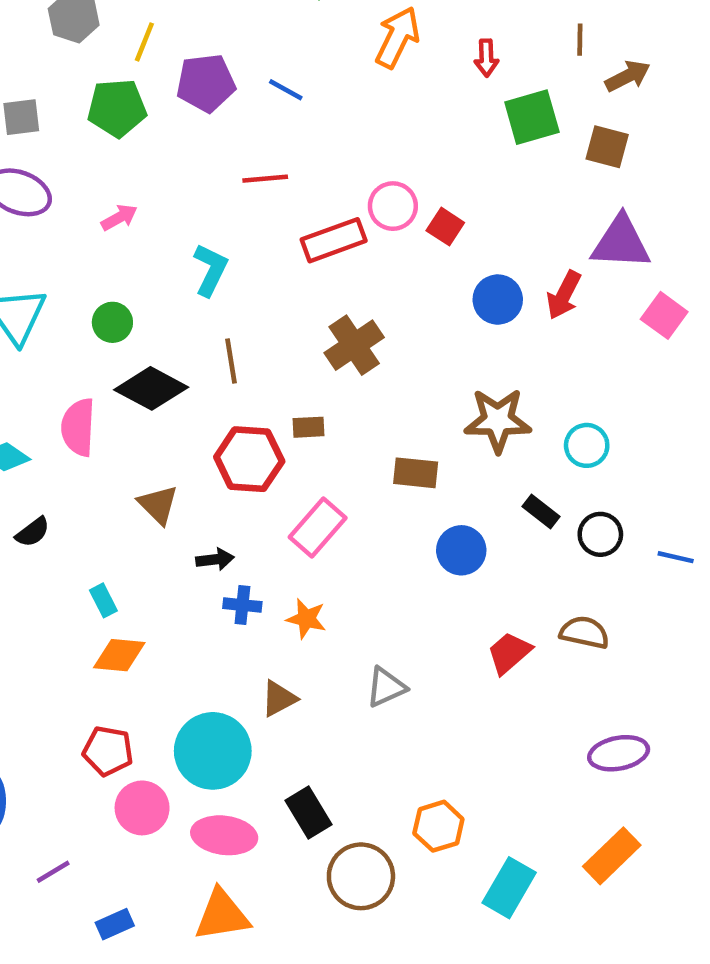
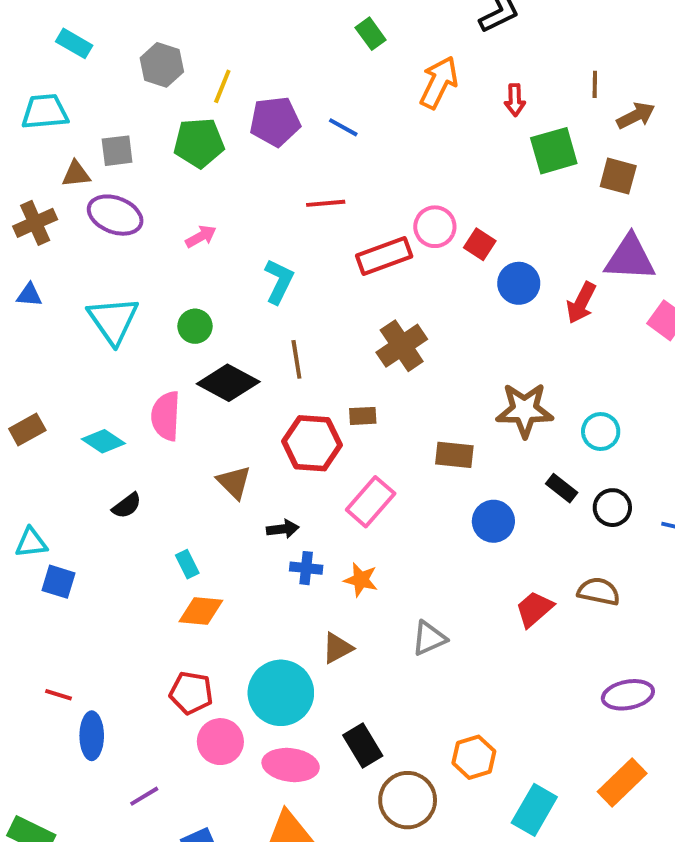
blue circle: (498, 300) -> (519, 283), moved

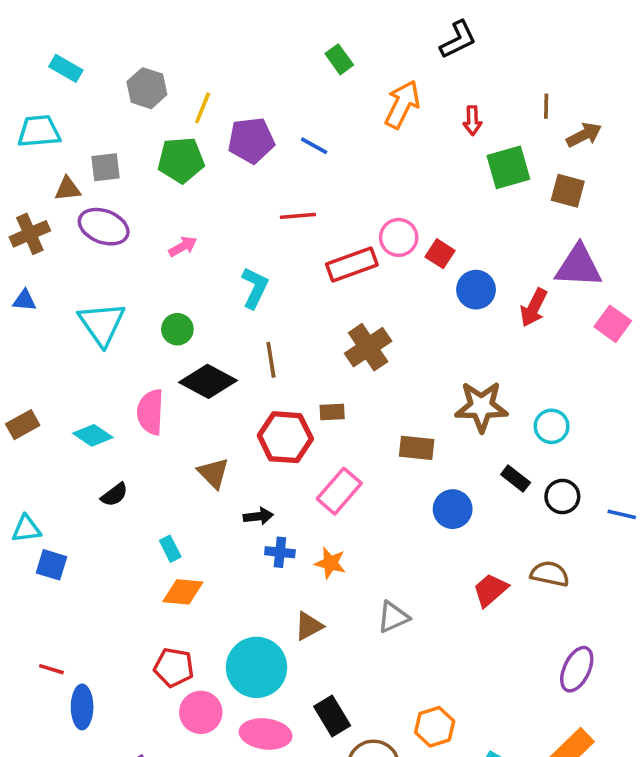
purple ellipse: (628, 695) -> (577, 669), turned -54

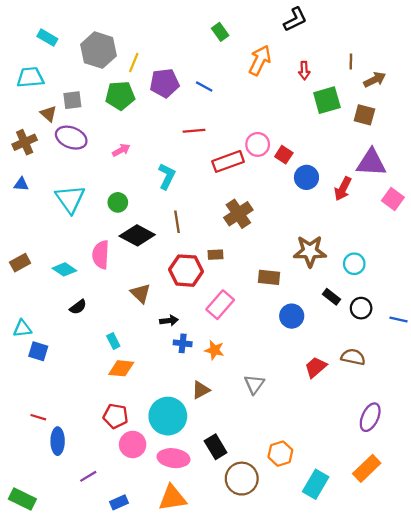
gray hexagon: (147, 88) -> (99, 50), size x1.4
brown triangle: (68, 189) -> (48, 114), turned 48
gray triangle: (393, 617) -> (254, 384), turned -30

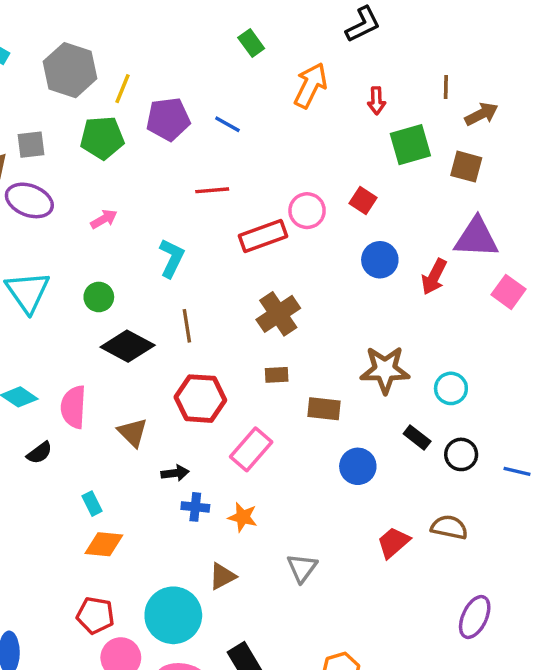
red square: (284, 155) -> (363, 200), moved
pink semicircle: (101, 255) -> (73, 407), moved
brown rectangle: (216, 255) -> (277, 375), moved

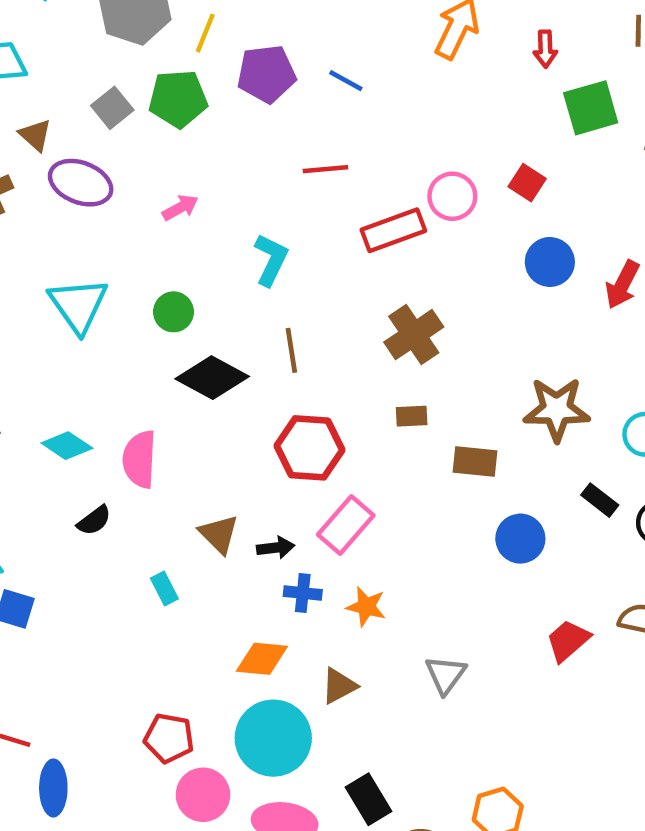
gray square: (31, 145) -> (112, 108), moved, turned -32
brown triangle: (133, 432) -> (219, 534), moved
pink rectangle: (251, 449) -> (346, 525), moved
orange diamond: (104, 544) -> (262, 659), moved

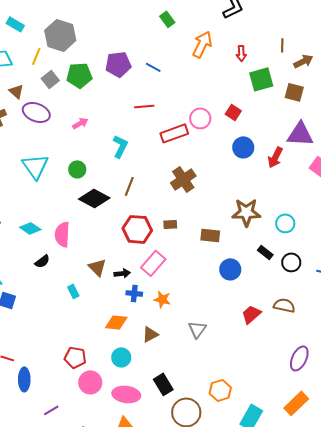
yellow line: (205, 33) -> (36, 56), moved
brown line: (291, 350) -> (129, 186), turned 30
brown rectangle: (412, 416) -> (170, 224), moved
cyan circle: (273, 738) -> (121, 357), size x0.6

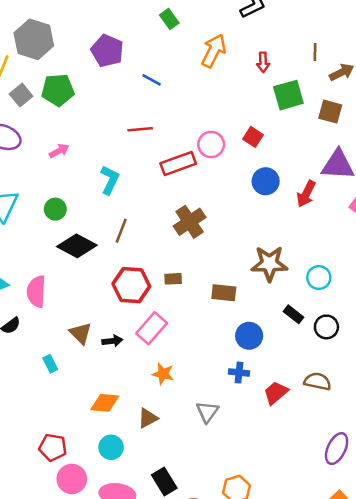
purple pentagon: (118, 64) -> (107, 51), moved, turned 30
blue cross: (134, 293) -> (239, 373), moved

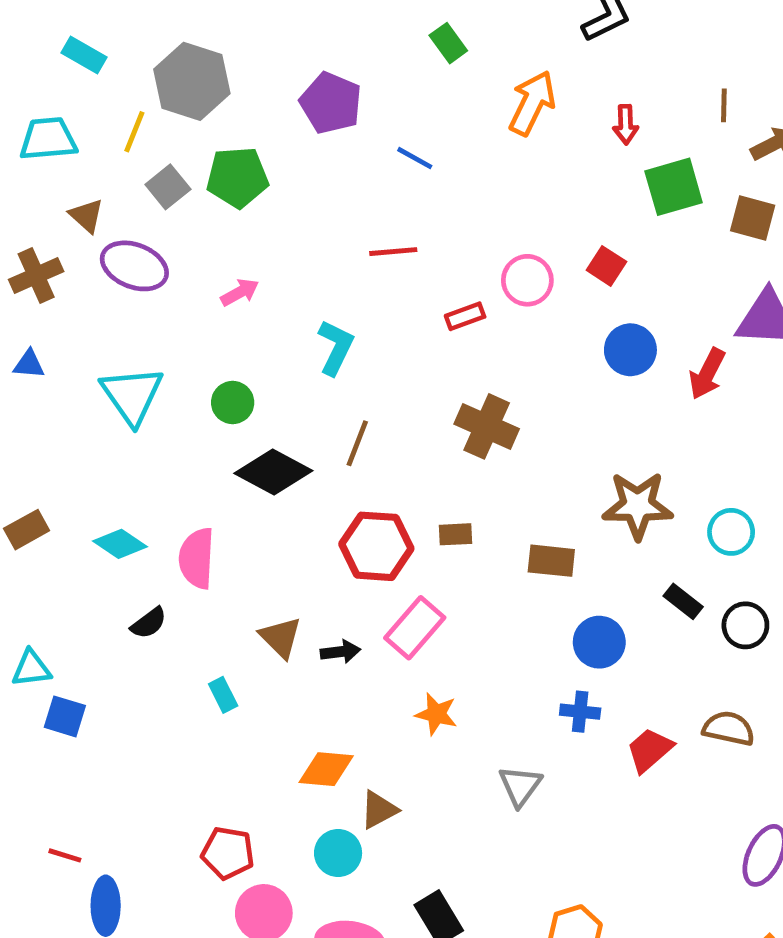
red rectangle: (178, 164) -> (465, 316), size x0.6
brown cross: (190, 222) -> (487, 426), turned -32
brown triangle: (148, 418) -> (379, 810), moved

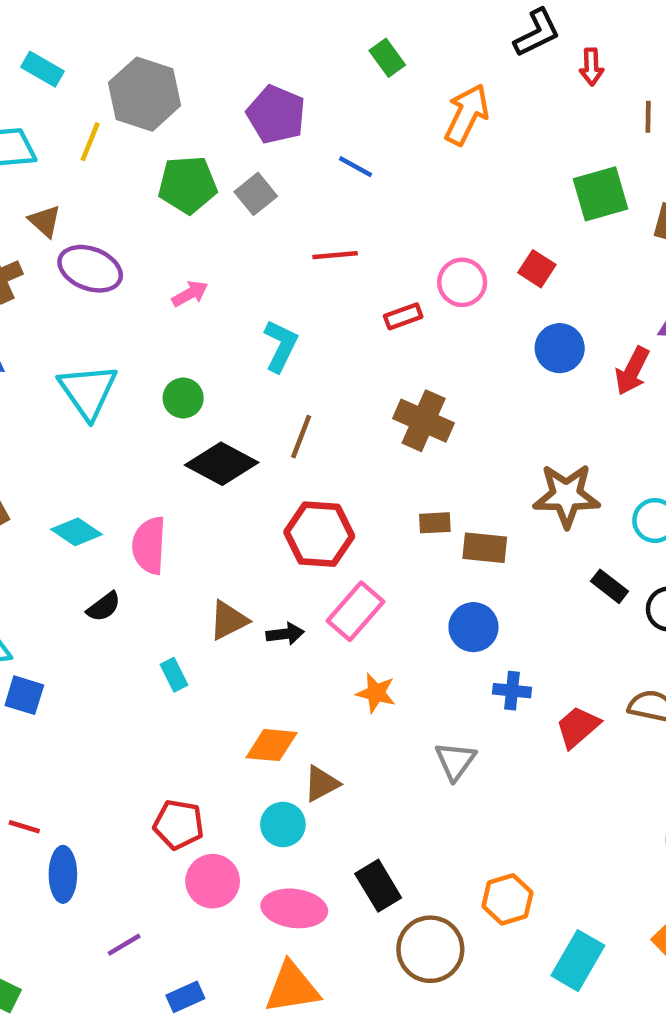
red arrow: (626, 125) -> (591, 67), moved
gray square: (168, 187) -> (256, 194), moved
brown rectangle: (455, 534) -> (435, 523), moved
brown triangle: (281, 637) -> (228, 620), turned 48
blue circle: (599, 642) -> (473, 627), moved

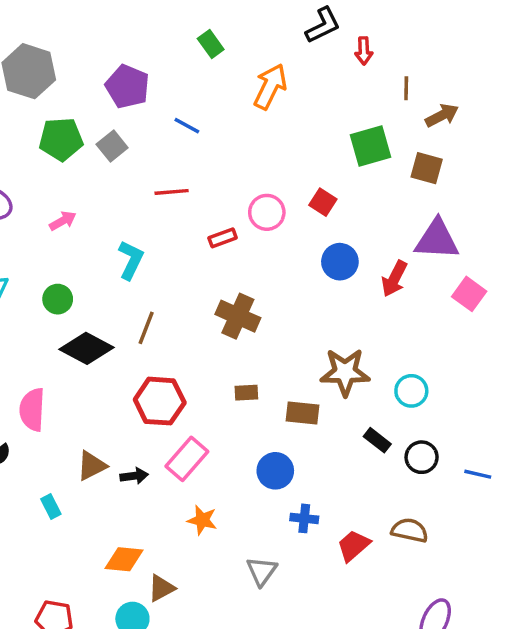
brown rectangle: (485, 548) -> (303, 413), moved

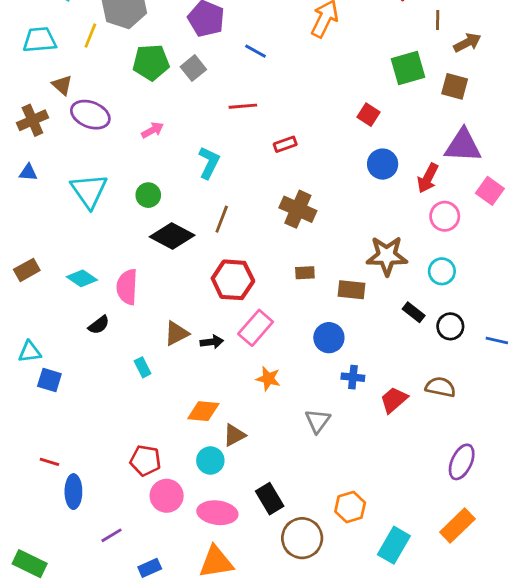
pink circle: (267, 212) -> (445, 216), moved

